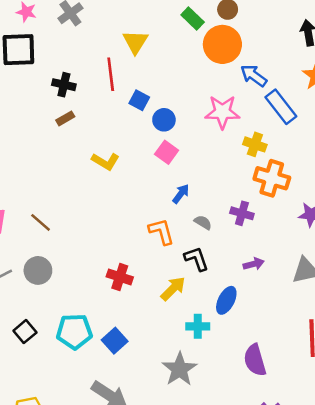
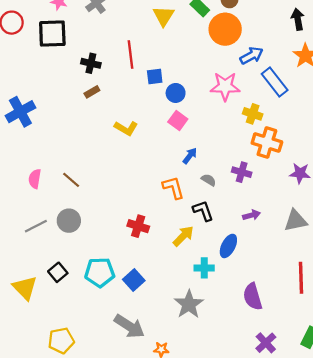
yellow triangle: (135, 42) -> (163, 16), moved
blue arrow: (254, 76) -> (252, 56), turned 115
blue square: (139, 100) -> (155, 76), turned -35

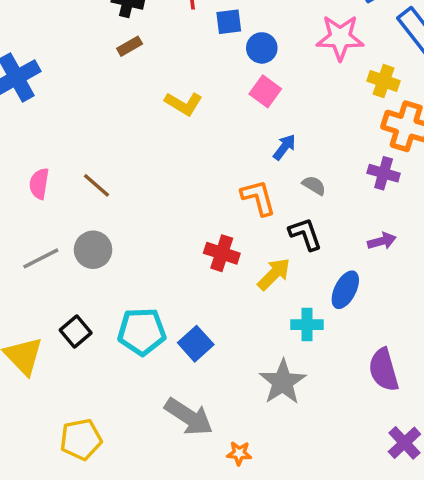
purple cross: (242, 172) -> (384, 173), moved
red cross: (138, 226) -> (222, 253), moved

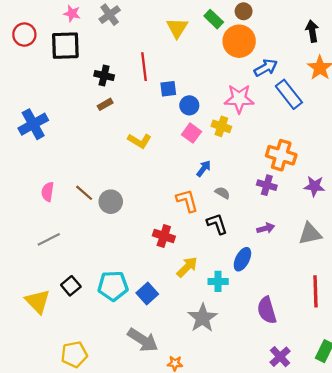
yellow cross: (384, 81) -> (221, 126), moved
gray circle: (93, 250) -> (111, 202), moved
yellow arrow: (274, 274) -> (187, 267), moved

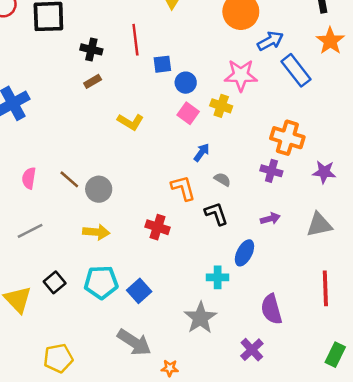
yellow arrow: (187, 267) -> (96, 232), moved, turned 50
purple cross: (280, 357) -> (252, 350), moved

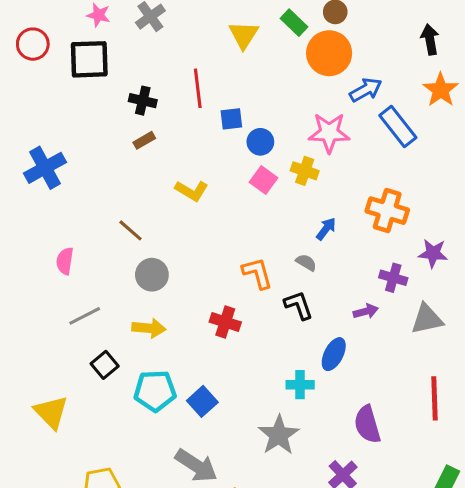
blue arrow: (202, 152) -> (326, 229), moved
purple cross: (271, 171) -> (393, 278), moved
brown line: (69, 179) -> (131, 230), moved
gray line: (30, 231) -> (85, 316), moved
black square: (55, 282) -> (105, 365), moved

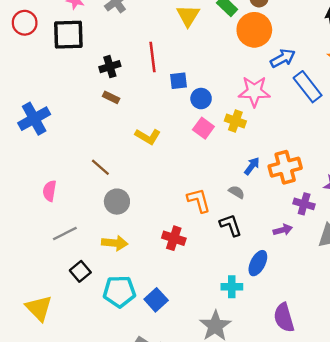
black cross: (143, 101) -> (110, 67), turned -30
brown rectangle: (144, 140) -> (111, 97), turned 56
orange cross: (387, 211) -> (285, 167), moved, turned -32

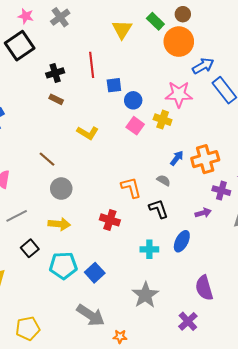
black square: (68, 35) -> (20, 46), turned -32
cyan cross: (232, 287) -> (149, 249), moved

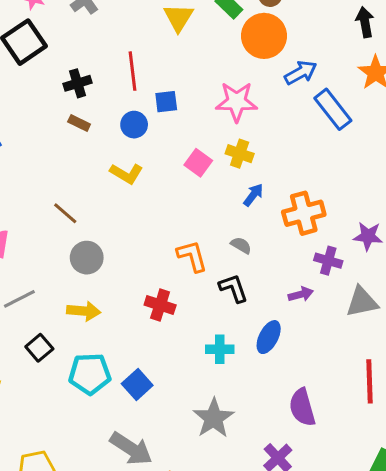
pink star: (179, 94) -> (237, 102), moved
blue circle: (133, 100) -> (134, 125), moved
blue arrow: (177, 158) -> (253, 195), moved

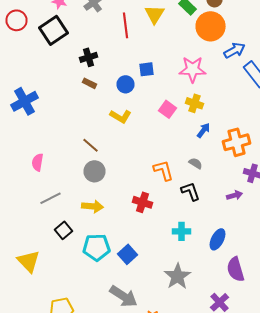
red line: (133, 71) -> (126, 25), moved
brown line: (65, 213) -> (90, 145), moved
blue ellipse: (269, 337) -> (218, 239), moved

